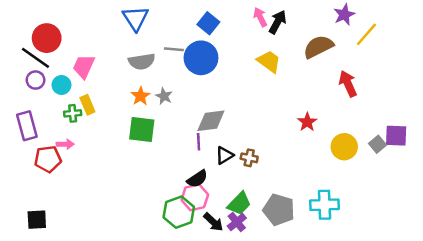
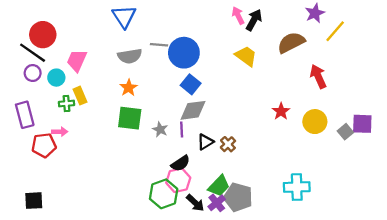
blue square: (208, 23) -> (191, 84), moved
gray star: (164, 96) -> (160, 129), moved
yellow circle: (344, 147) -> (315, 122), moved
brown cross: (249, 158) -> (228, 144), turned 35
gray pentagon: (279, 210) -> (238, 197), moved

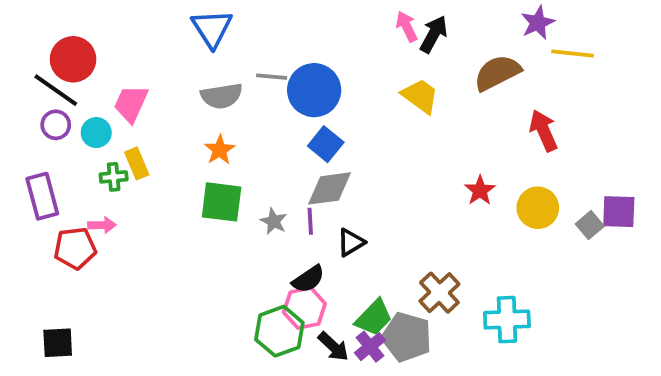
yellow line: (335, 31) -> (572, 53), turned 55
brown cross: (228, 144) -> (439, 293), moved, size x1.5

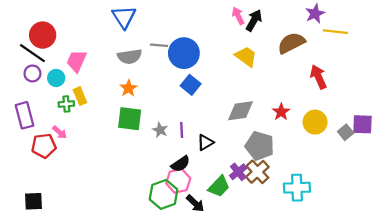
gray diamond: (330, 188) -> (240, 111), moved
pink arrow: (102, 225) -> (60, 132), turned 42
gray pentagon: (407, 337) -> (260, 146), moved
purple cross: (370, 347) -> (238, 172), moved

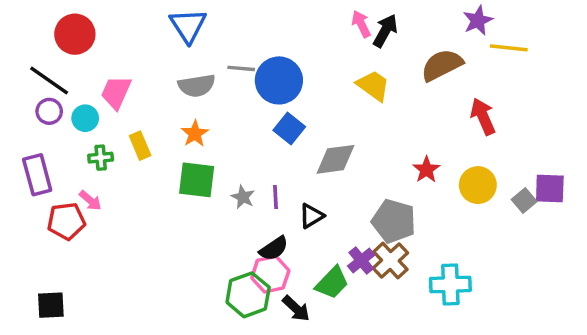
red circle: (43, 35) -> (75, 34), moved
yellow rectangle: (80, 96) -> (140, 146), moved
gray diamond: (240, 111) -> (336, 159), moved

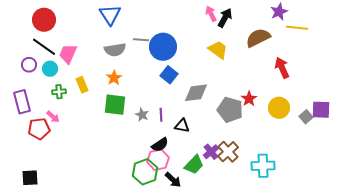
black line: (49, 80) -> (44, 47), moved
black triangle: (312, 216) -> (182, 126), turned 42
gray pentagon: (394, 221) -> (230, 110), moved

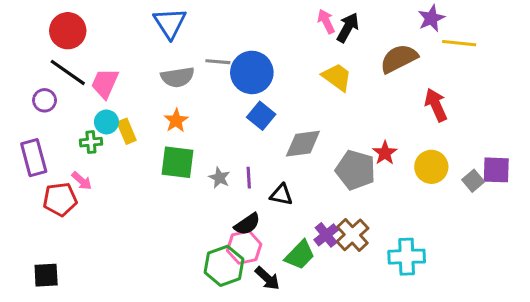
cyan circle: (50, 69) -> (106, 122), moved

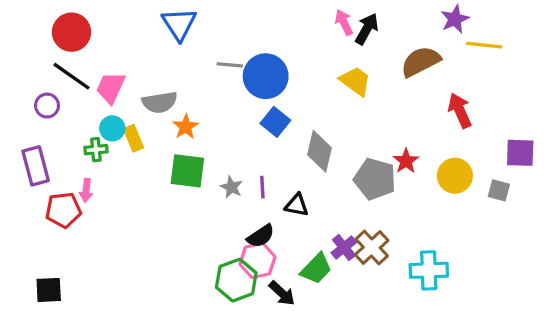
gray semicircle: (178, 77) -> (160, 102), moved
gray diamond: (303, 144) -> (319, 151), turned -69
purple square: (496, 170) -> (520, 153), moved
pink arrow: (82, 181) -> (86, 190), turned 55
gray square: (473, 181) -> (499, 190), turned -35

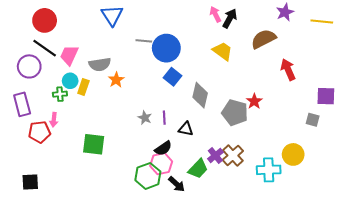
yellow line: (484, 45) -> (322, 21), moved
purple circle: (47, 106) -> (29, 66), size x1.5
yellow rectangle: (133, 138) -> (83, 87), turned 42
green square: (187, 171) -> (94, 144), moved
yellow circle: (455, 176) -> (293, 154), moved

